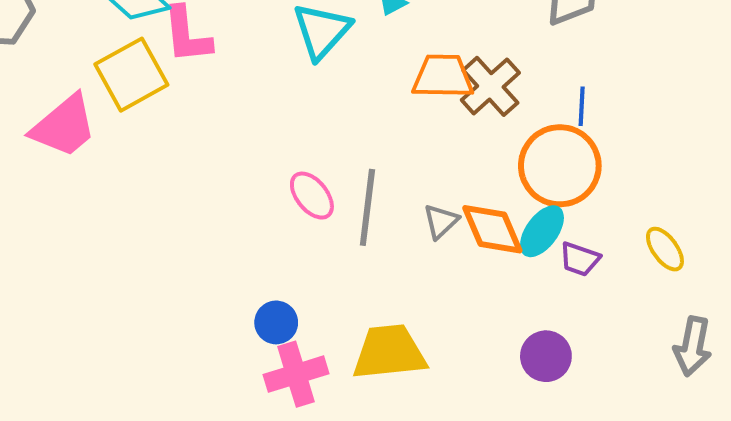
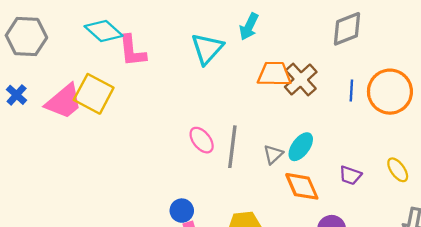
yellow square: (131, 75) -> (94, 94), moved, turned -33
orange circle: (560, 166) -> (390, 92), moved
orange diamond: (492, 229) -> (302, 186), moved
cyan ellipse: (542, 231) -> (301, 147), moved

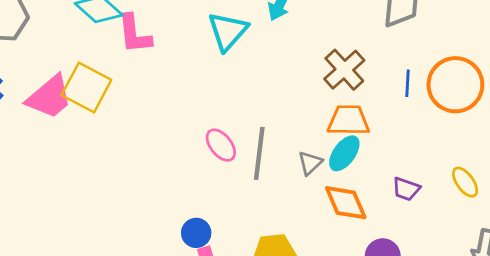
orange trapezoid: (274, 74) -> (348, 120), moved

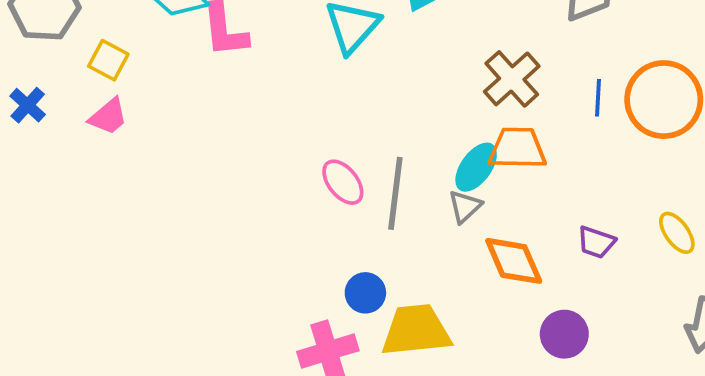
yellow square: (86, 87) -> (108, 60), moved, size x0.6
pink trapezoid: (49, 97) -> (108, 116), size x0.6
cyan ellipse: (344, 153) -> (476, 167), moved
blue circle: (196, 233) -> (365, 293), moved

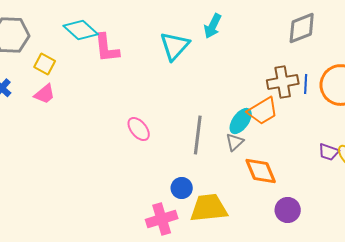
brown cross: (512, 79) -> (283, 82), moved, turned 32
orange trapezoid: (517, 148) -> (263, 111), turned 148
pink ellipse: (343, 182) -> (139, 129), moved
purple trapezoid: (596, 242) -> (329, 152), moved

